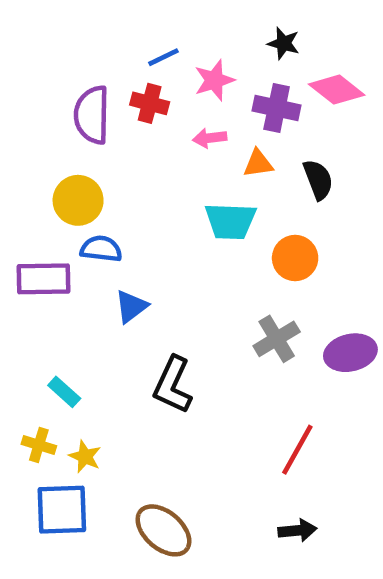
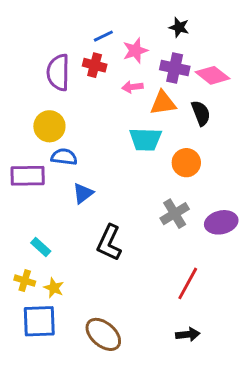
pink diamond: (337, 90) -> (212, 75), moved
orange triangle: (258, 163) -> (163, 103), size x1.4

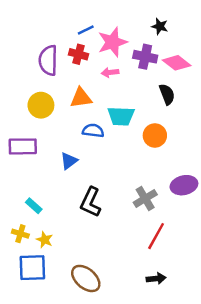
black star: (179, 27) -> (160, 26), moved
pink star: (135, 51) -> (112, 42), size x1.4
orange triangle: (163, 103) -> (81, 98), moved
blue semicircle: (64, 157) -> (93, 131), moved
gray cross: (175, 214) -> (145, 199), moved

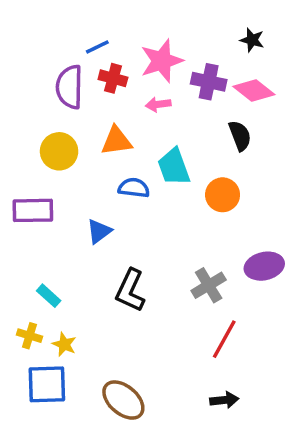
black star: (160, 26) -> (252, 40), moved
blue line: (86, 30) -> (97, 47), moved
cyan trapezoid: (121, 116) -> (174, 167), turned 68

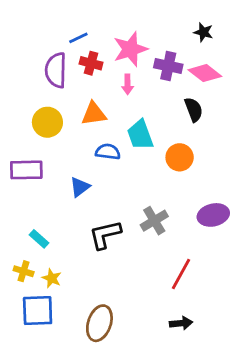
pink arrow: (158, 104) -> (128, 84), turned -84
gray cross: (209, 285) -> (154, 221), moved
black L-shape: (130, 290) -> (105, 235), turned 52
brown ellipse: (123, 400) -> (99, 323), turned 68

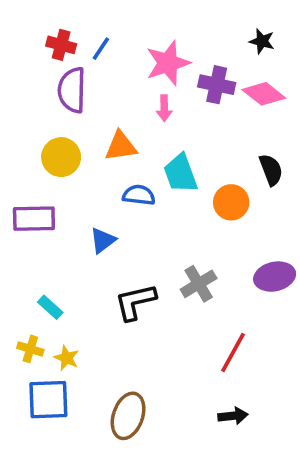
blue line: (78, 38) -> (101, 49), turned -30
red cross: (91, 63) -> (61, 45), moved
black semicircle: (194, 110) -> (271, 170), moved

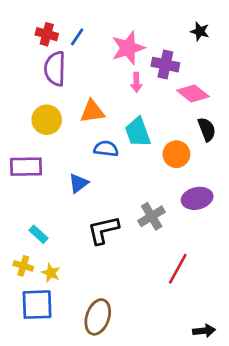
pink diamond: (264, 94) -> (193, 93), moved
pink arrow: (164, 108) -> (136, 82), moved
purple ellipse: (275, 277) -> (197, 198), moved
black arrow: (233, 416) -> (204, 331), moved

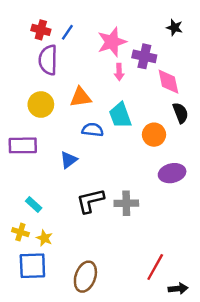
pink diamond: (193, 93) -> (168, 82), turned 40
gray cross: (152, 216) -> (126, 203), moved, turned 30
red line: (178, 269) -> (155, 267), moved

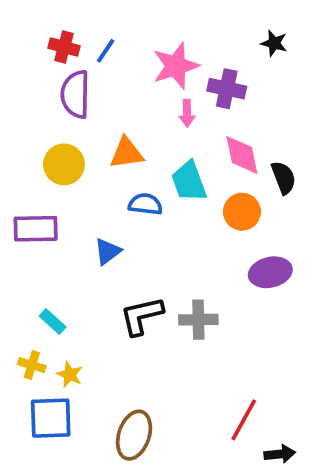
pink diamond: (168, 82) -> (242, 155), moved

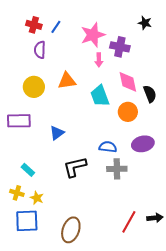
purple semicircle: (75, 94) -> (40, 50), size x0.7
blue semicircle: (145, 204) -> (108, 147), moved
gray cross: (198, 320) -> (117, 169), moved
black arrow: (280, 454) -> (155, 218), moved

